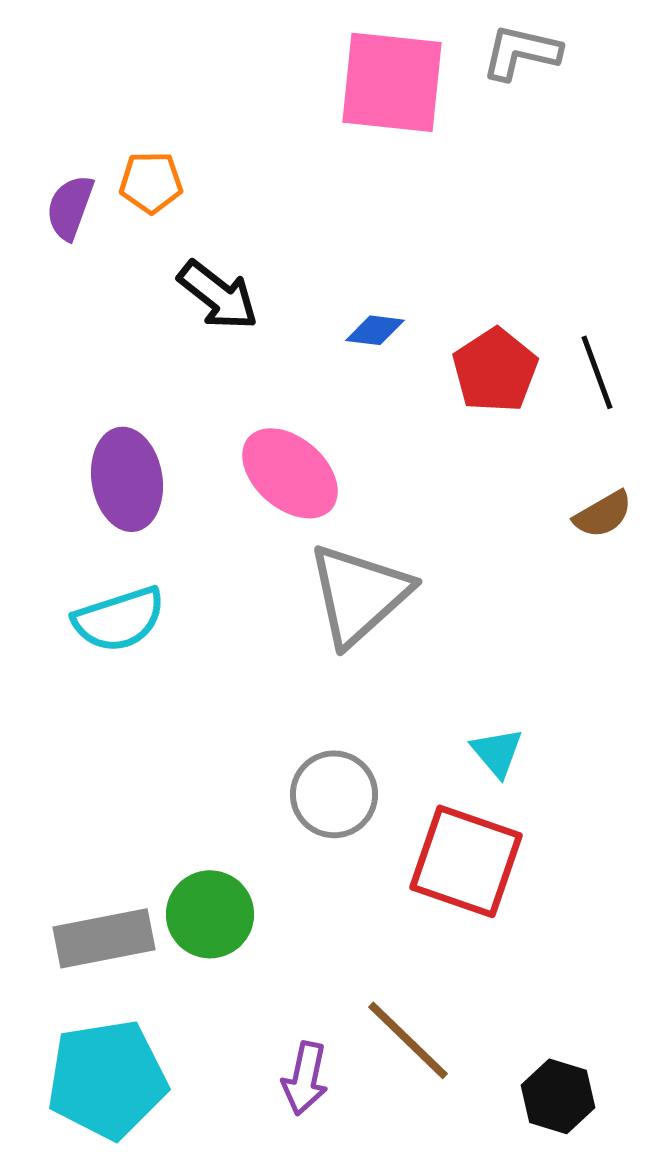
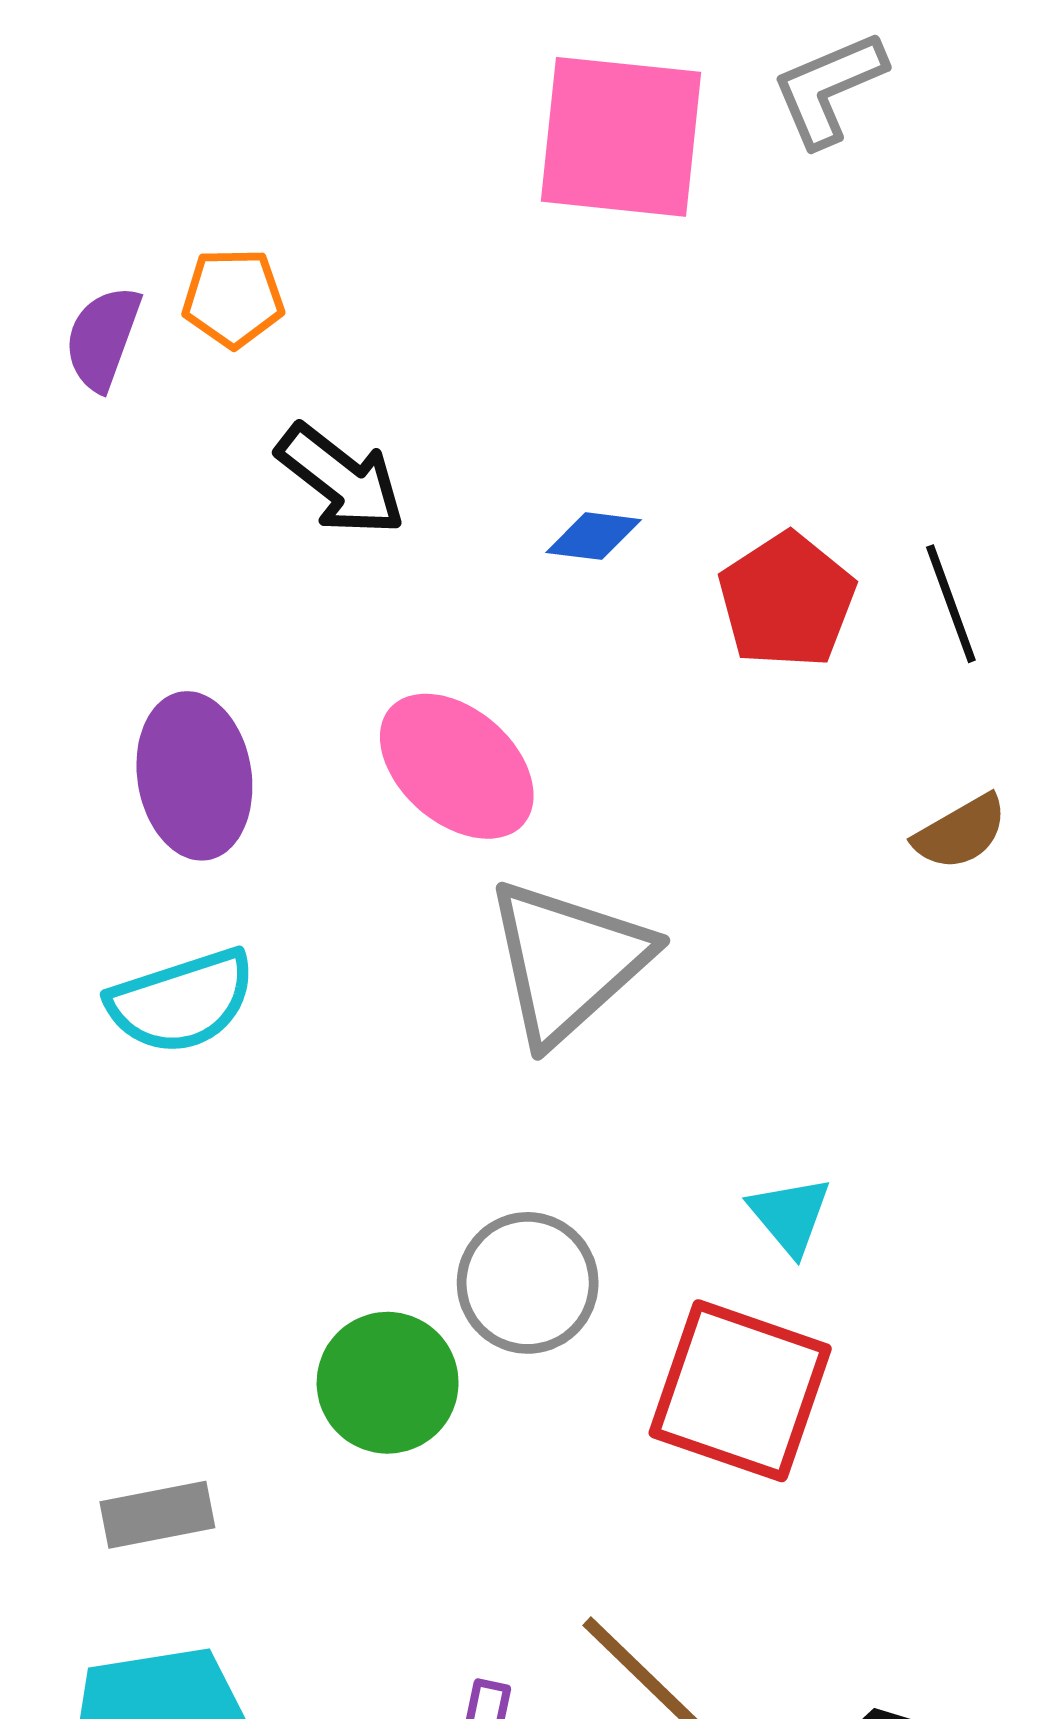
gray L-shape: (521, 52) -> (829, 89), turned -36
green circle: (210, 914) -> (388, 1383), moved
gray rectangle: (104, 938) -> (157, 1515), size x0.7

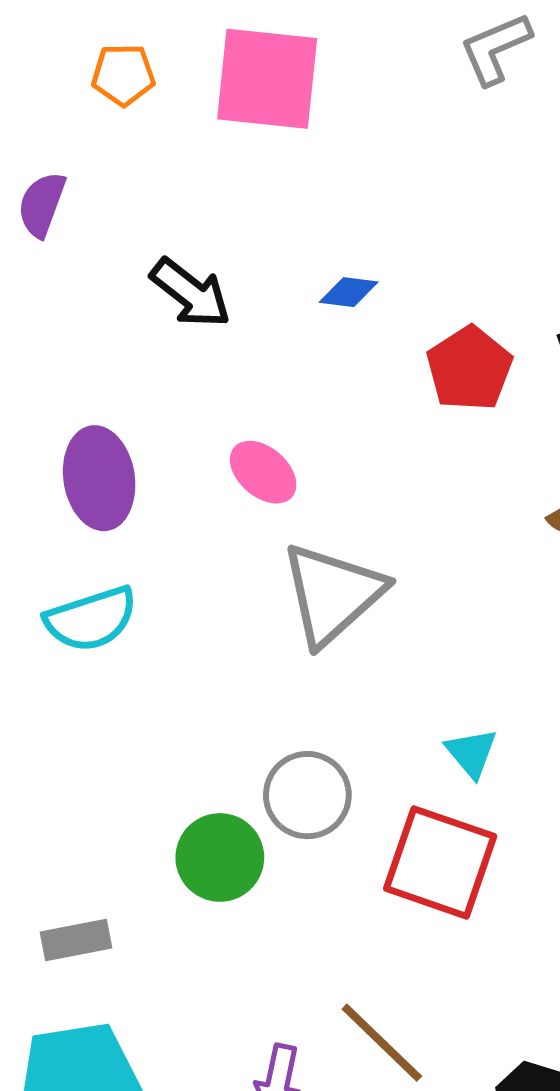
pink square: (621, 137) -> (267, 79), moved
orange pentagon: (233, 298) -> (123, 75), moved
blue diamond: (594, 536) -> (349, 292), moved
pink ellipse: (457, 766) -> (263, 472), size x0.7

